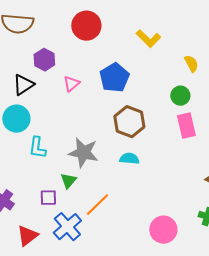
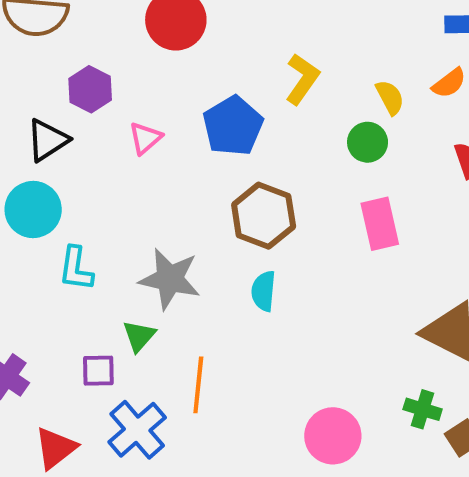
yellow L-shape: (148, 39) -> (302, 79), moved, turned -100
green circle: (180, 96) -> (368, 142), moved
cyan semicircle: (129, 159) -> (264, 291), turned -90
orange line: (97, 205) -> (198, 385), turned -40

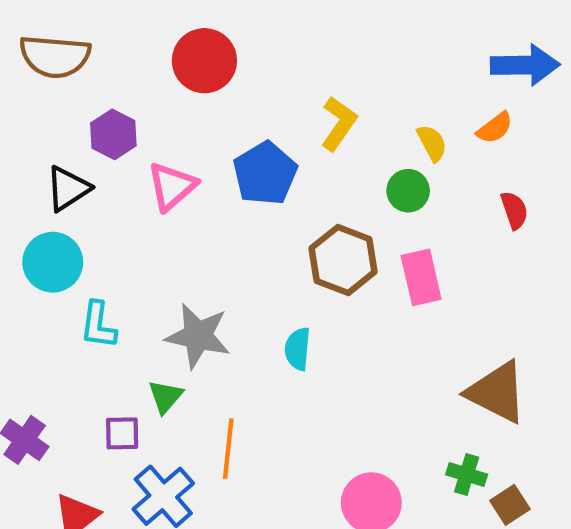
pink triangle: (145, 138) -> (172, 186), size x1.4
brown hexagon: (264, 216) -> (343, 260), moved

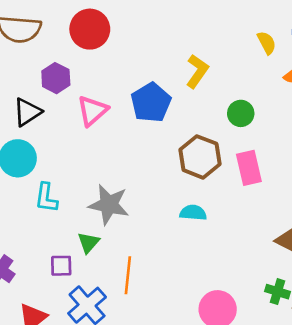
red circle: (204, 61) -> (90, 29), moved
yellow semicircle: (432, 143) -> (267, 43), moved
cyan semicircle: (298, 349) -> (193, 213), moved, turned 90

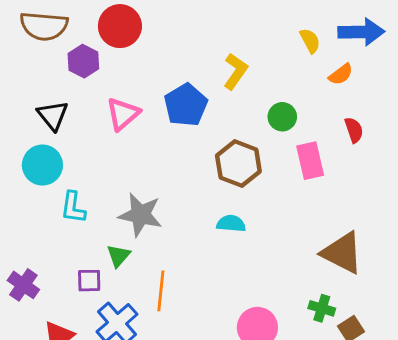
purple hexagon: (56, 78) -> (83, 61), moved
black triangle: (27, 112) -> (53, 115), turned -36
pink rectangle: (249, 168) -> (310, 161), moved

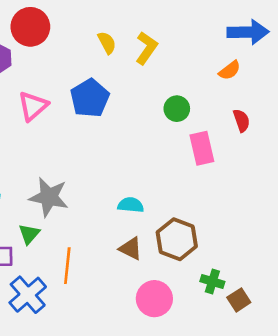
yellow semicircle: (310, 41) -> (107, 43), moved
yellow L-shape: (235, 71) -> (146, 48), moved
brown hexagon: (238, 164) -> (177, 239), moved
brown triangle: (342, 253) -> (131, 248), moved, size x0.6

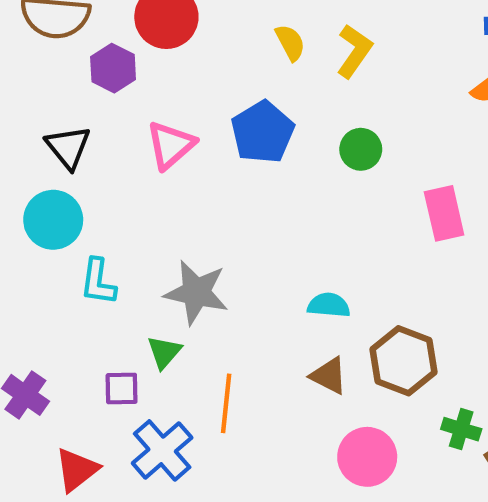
green circle: (177, 109) -> (361, 149), moved

